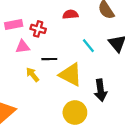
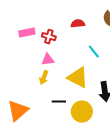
pink triangle: (23, 47) -> (48, 60), moved
black line: (49, 59) -> (59, 102), moved
yellow arrow: (33, 75) -> (44, 78), turned -120

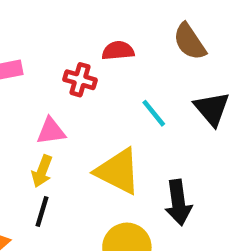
red cross: (49, 37) -> (80, 80), moved
black line: (59, 102) -> (42, 212), moved, turned -72

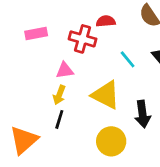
red cross: (80, 80) -> (83, 39), size x1.4

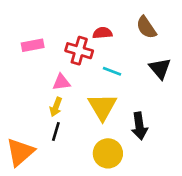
cyan line: (128, 59) -> (112, 71), moved, turned -30
yellow triangle: (106, 95) -> (102, 107), turned 32

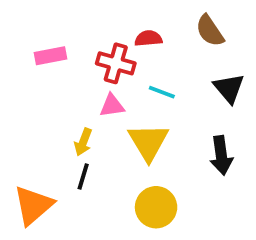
pink triangle: (61, 82) -> (112, 106), moved
black arrow: (139, 126) -> (221, 155), moved

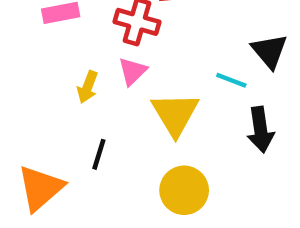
cyan line: (162, 92) -> (231, 80), moved
pink triangle: (112, 106) -> (132, 71), turned -36
yellow arrow: (83, 142) -> (88, 87), moved

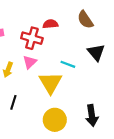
cyan line: (231, 80) -> (68, 64), moved
black arrow: (260, 130) -> (92, 115), moved

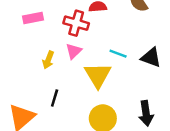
black triangle: (96, 52) -> (151, 57), moved, turned -30

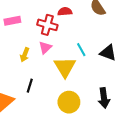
cyan line: (118, 54) -> (81, 50), turned 40

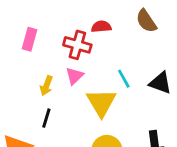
pink rectangle: (12, 21) -> (29, 39), turned -63
black line: (30, 86) -> (46, 118), moved

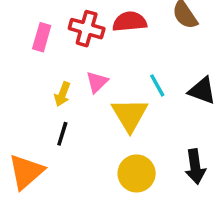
red semicircle: (101, 27) -> (130, 22), size x1.4
red cross: (77, 45) -> (87, 29), moved

